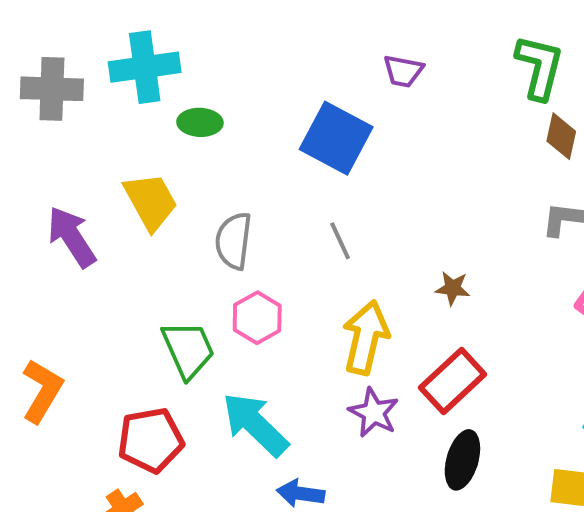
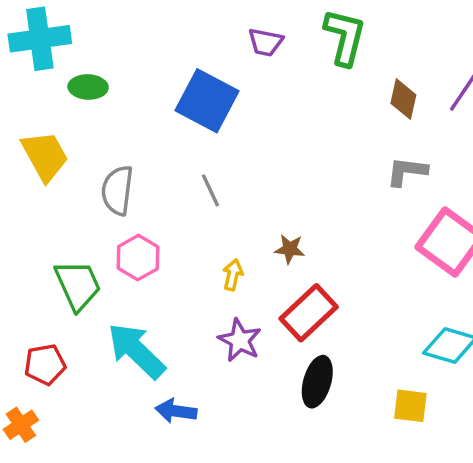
green L-shape: (539, 67) -> (345, 37), moved
brown star: (453, 288) -> (290, 249), moved
yellow arrow: (366, 338) -> (233, 275), size x0.5
red pentagon: (151, 440) -> (45, 364), size x0.7

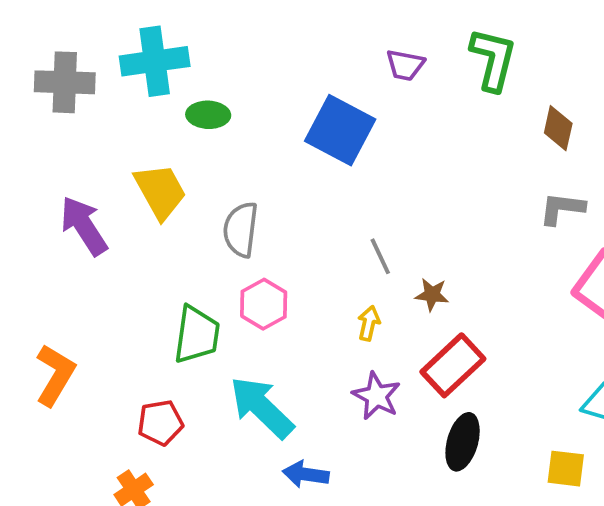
gray line: (210, 190) -> (380, 256), moved
green trapezoid: (78, 285) -> (197, 335), turned 32

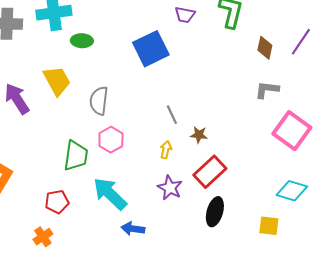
blue square: (340, 130) -> (151, 49), turned 36

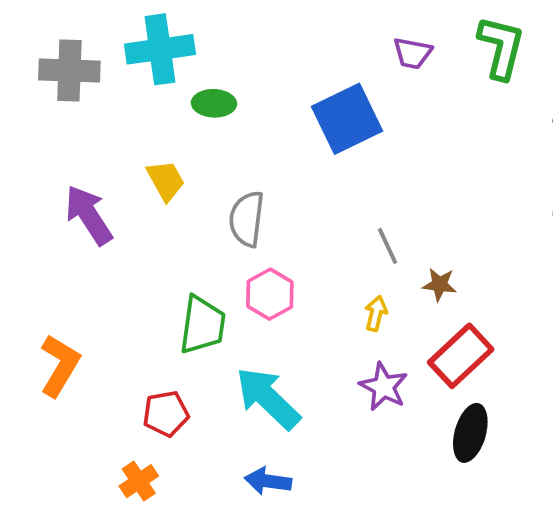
yellow trapezoid: (57, 81) -> (166, 180), size x0.7
blue arrow: (133, 229) -> (268, 481), moved

